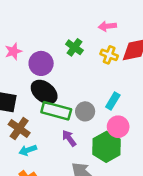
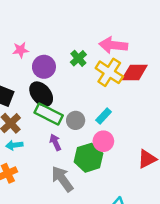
pink arrow: (107, 26) -> (113, 45), size x1.6
yellow cross: (109, 55) -> (109, 72), size x1.6

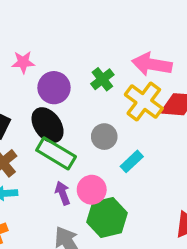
gray circle: (76, 120) -> (104, 137), moved
pink circle: (103, 141) -> (92, 190), moved

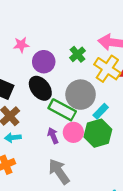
gray circle: (104, 137) -> (81, 95), size x1.6
green rectangle: (56, 153) -> (62, 110), moved
green hexagon: (107, 218) -> (98, 133), moved

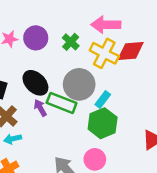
purple circle: (44, 62) -> (36, 38), moved
pink circle: (73, 132) -> (95, 159), moved
purple arrow: (53, 136) -> (40, 108), moved

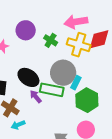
purple circle: (36, 38) -> (26, 30), moved
cyan rectangle: (103, 100) -> (76, 83), moved

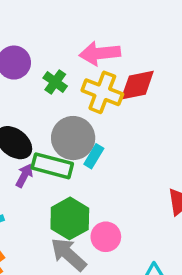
purple arrow: (36, 97) -> (24, 176), turned 64
green hexagon: (87, 100) -> (70, 218), moved

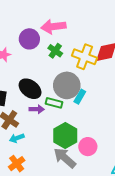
pink arrow: (100, 53) -> (53, 27), moved
green rectangle: (52, 166) -> (54, 103), size x0.7
purple arrow: (24, 176) -> (37, 109), turned 64

